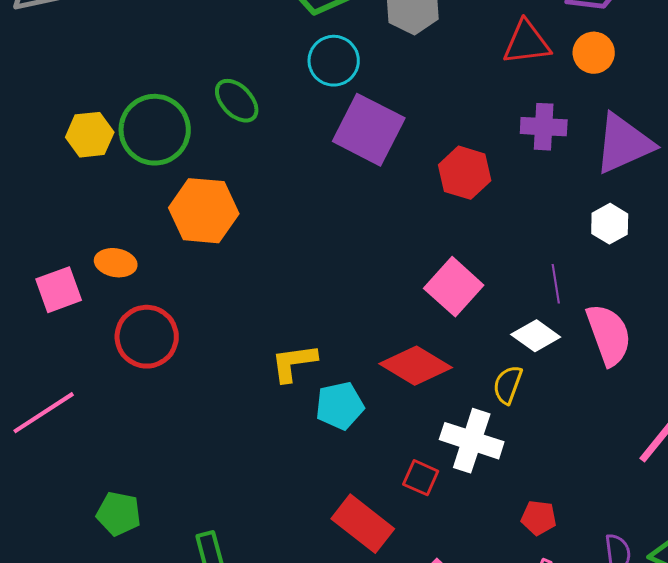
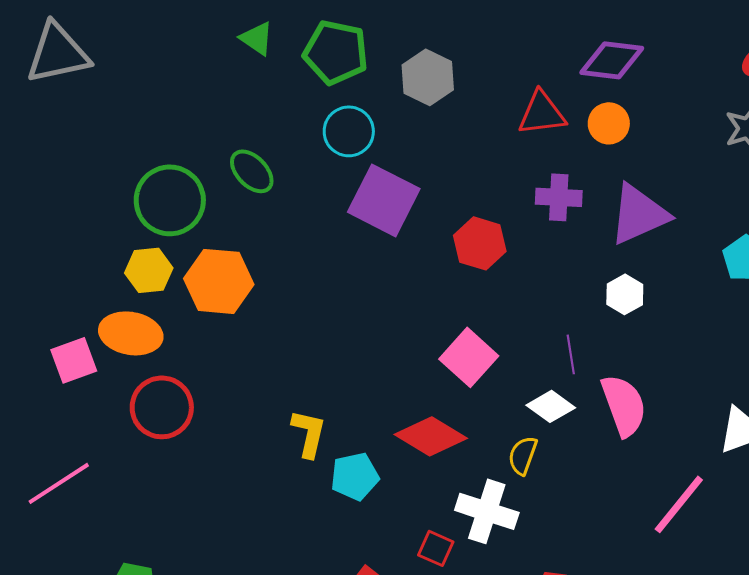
yellow hexagon: (90, 135) -> (149, 270), moved
orange ellipse: (116, 263) -> (131, 333), size x1.5
yellow L-shape: (294, 363) -> (309, 433), turned 111

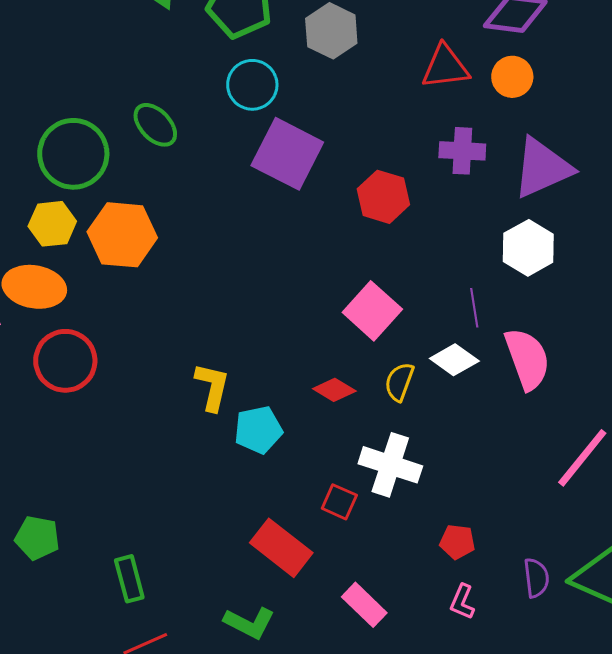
white hexagon: (625, 294) -> (528, 248), size x1.4
red diamond: (431, 436) -> (334, 390), size x0.6
yellow semicircle: (523, 455) -> (399, 382), moved

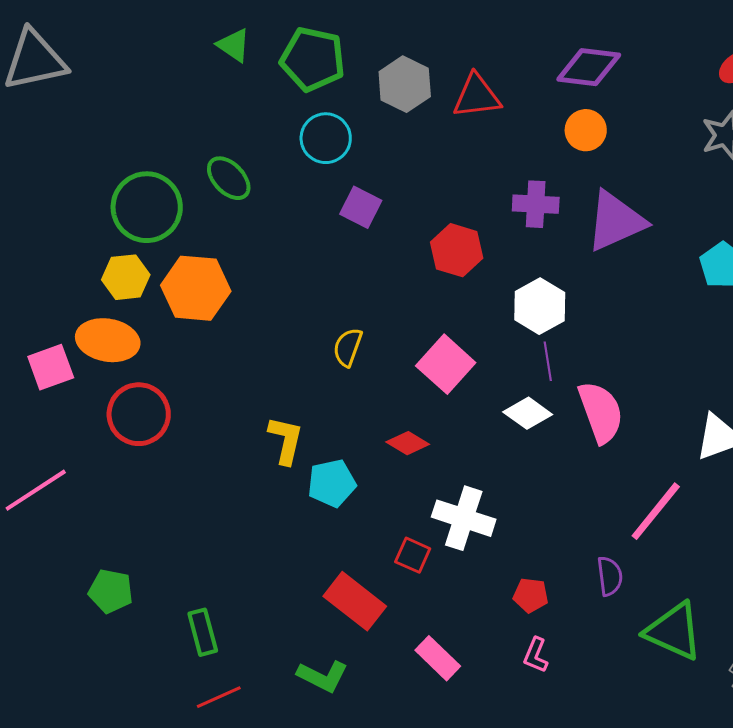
red triangle: (445, 67) -> (477, 96), moved
purple square: (287, 154) -> (361, 207), size x0.6
white hexagon: (528, 248) -> (540, 306), moved
yellow semicircle: (399, 382) -> (348, 347), moved
purple semicircle: (536, 578) -> (610, 576), moved

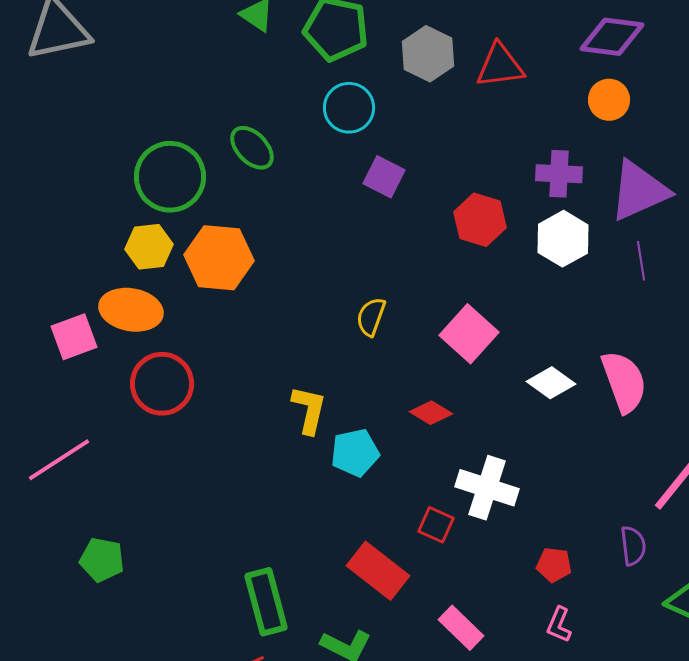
white hexagon: (540, 306) -> (563, 239), moved
purple line: (548, 361) -> (641, 261), moved
green pentagon: (111, 591) -> (102, 560), moved
green rectangle: (203, 632) -> (266, 602), moved, size x1.4

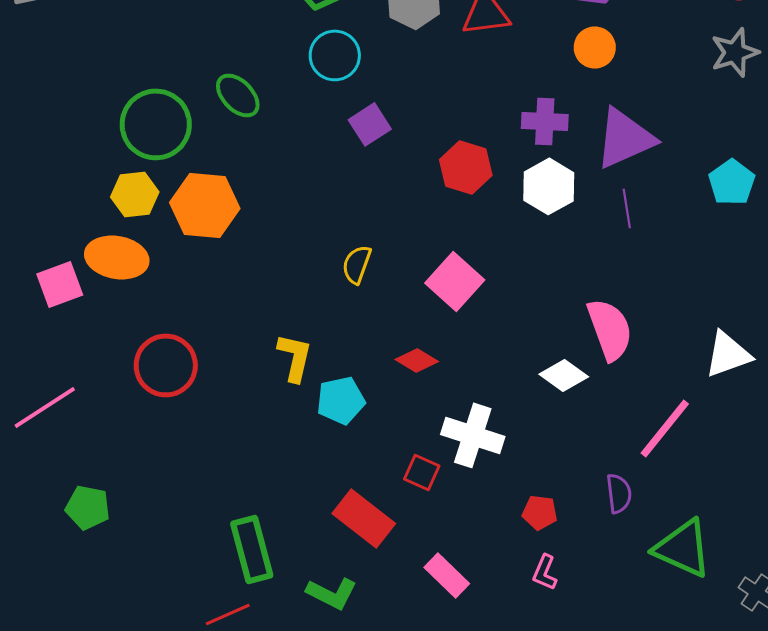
purple square: (384, 177) -> (370, 124), turned 30
white diamond: (551, 383) -> (564, 375), moved
red circle: (162, 384) -> (166, 365), moved

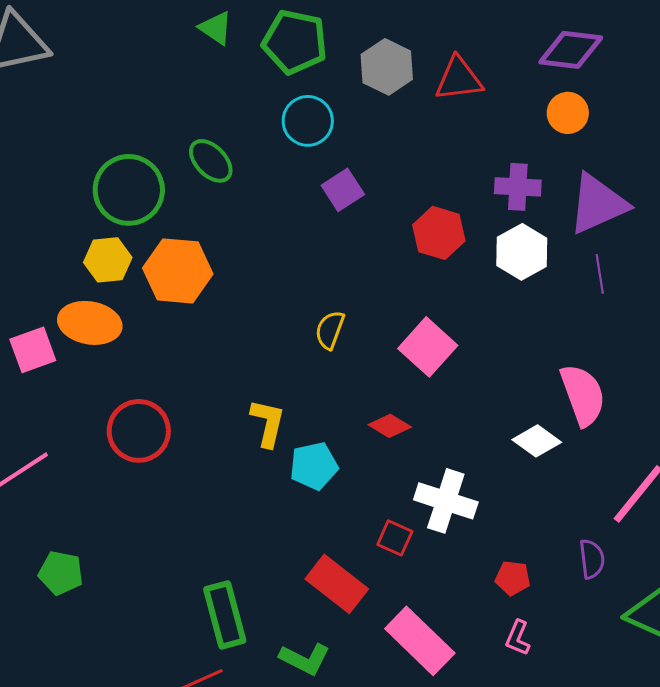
pink rectangle: (447, 575) -> (420, 641), size x1.5

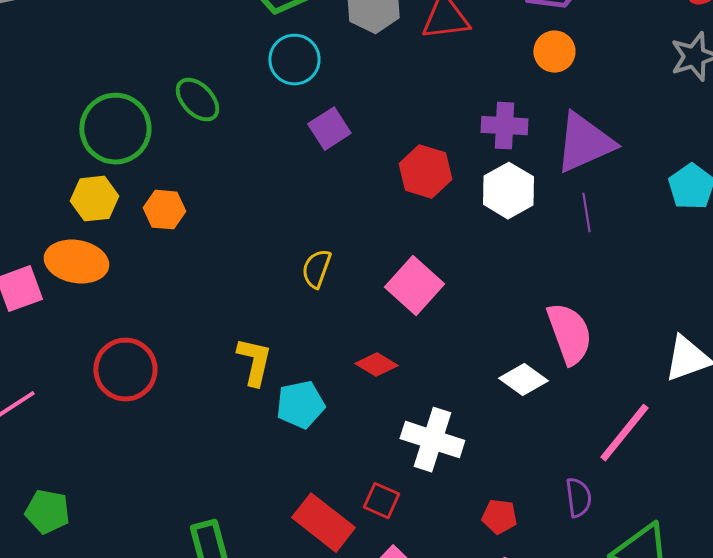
orange hexagon: (178, 271) -> (164, 210), size x0.6
red square: (395, 538) -> (381, 501), moved

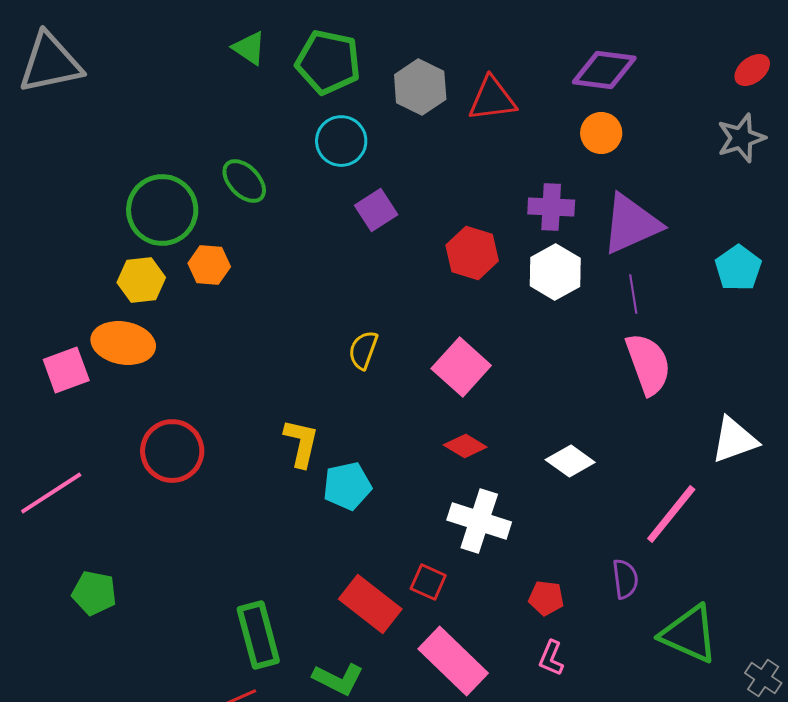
orange hexagon: (164, 210) -> (209, 265), moved
pink semicircle: (569, 334) -> (648, 364), moved
red diamond: (376, 365) -> (465, 446), moved

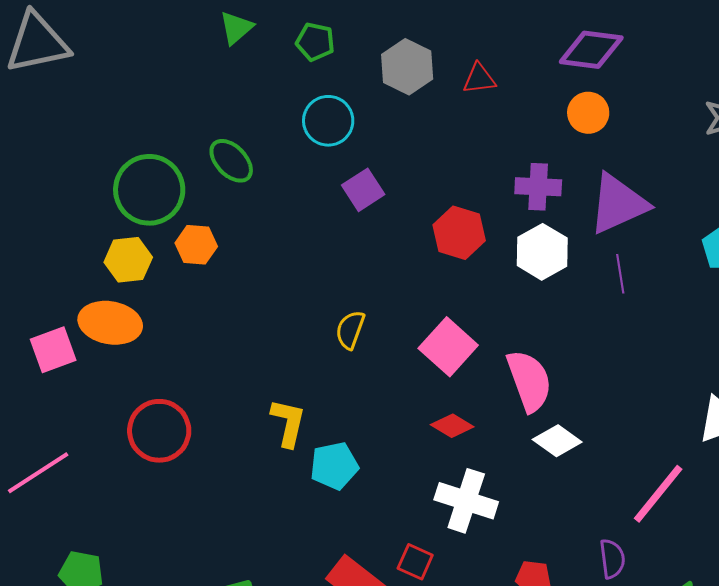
green triangle: (249, 48) -> (236, 28), turned 45
green pentagon: (328, 62) -> (315, 42), size x0.6
red triangle: (492, 99) -> (479, 79), size x0.7
pink semicircle: (648, 364) -> (529, 381), moved

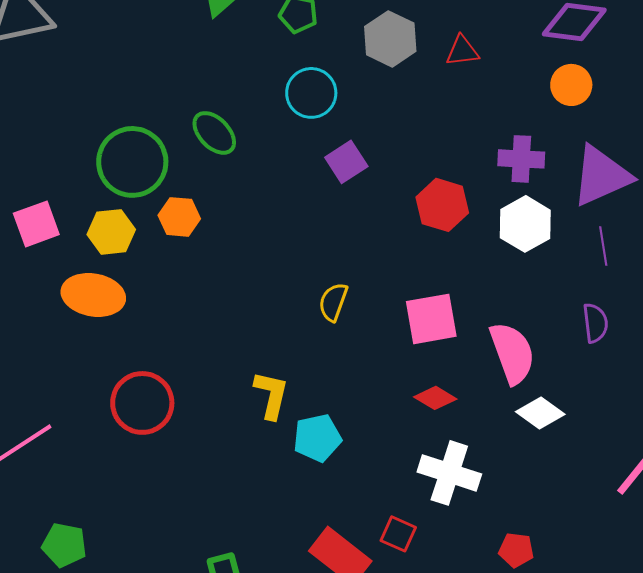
pink square: (448, 347) -> (431, 319), turned 38
pink square: (53, 350) -> (36, 224), moved
purple semicircle: (612, 559) -> (595, 323), moved

